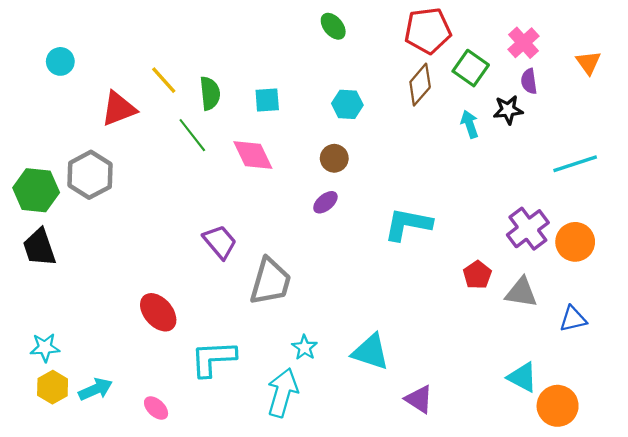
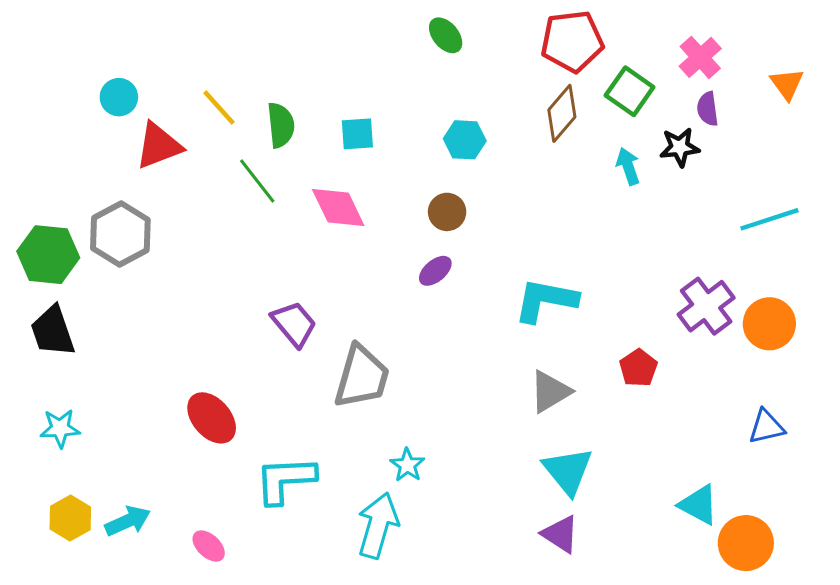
cyan circle: (60, 61) -> (119, 97), moved
gray triangle: (521, 292) -> (550, 391), moved, turned -40
cyan star: (45, 347) -> (60, 428), moved
cyan triangle: (371, 352) -> (568, 471), moved, turned 33

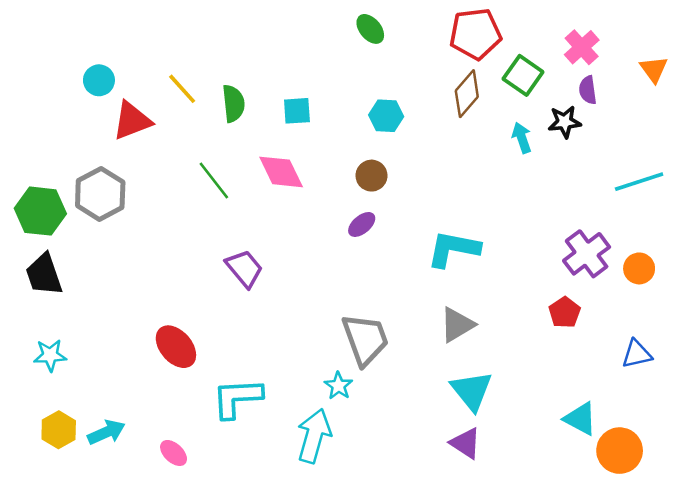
green line: (257, 181) -> (214, 180), moved
orange circle: (769, 324) -> (639, 268), size x0.7
red pentagon: (638, 368) -> (565, 312), moved
gray trapezoid: (362, 377) -> (365, 339), moved, turned -36

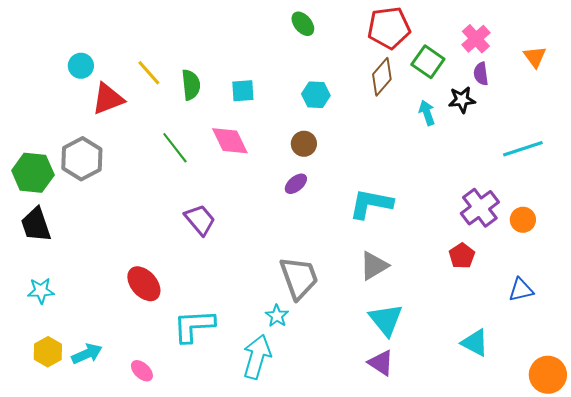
orange circle: (620, 451) -> (548, 375), moved

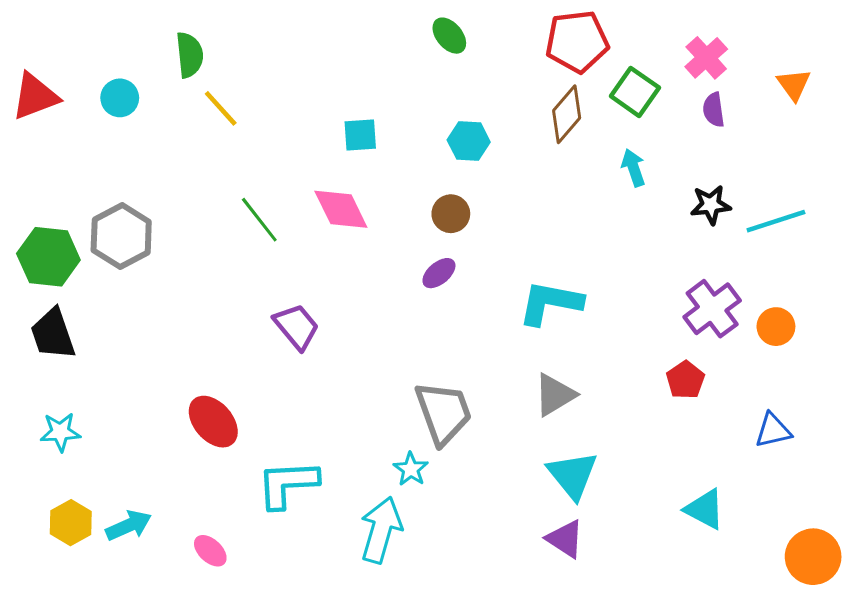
green semicircle: (191, 85) -> (190, 55), moved
red triangle: (108, 99) -> (35, 96), moved
black star: (462, 100) -> (711, 205), moved

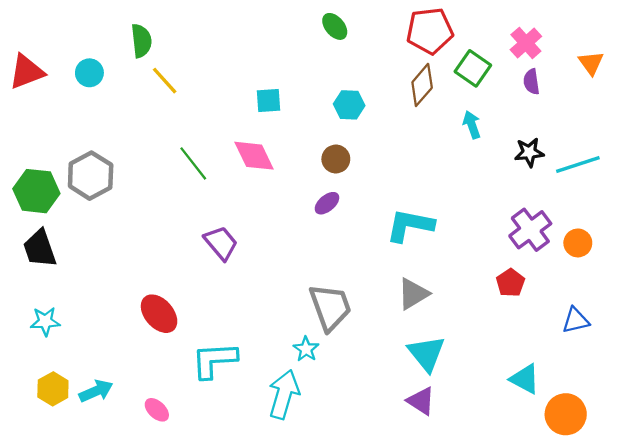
orange circle: (813, 557) -> (566, 414), moved

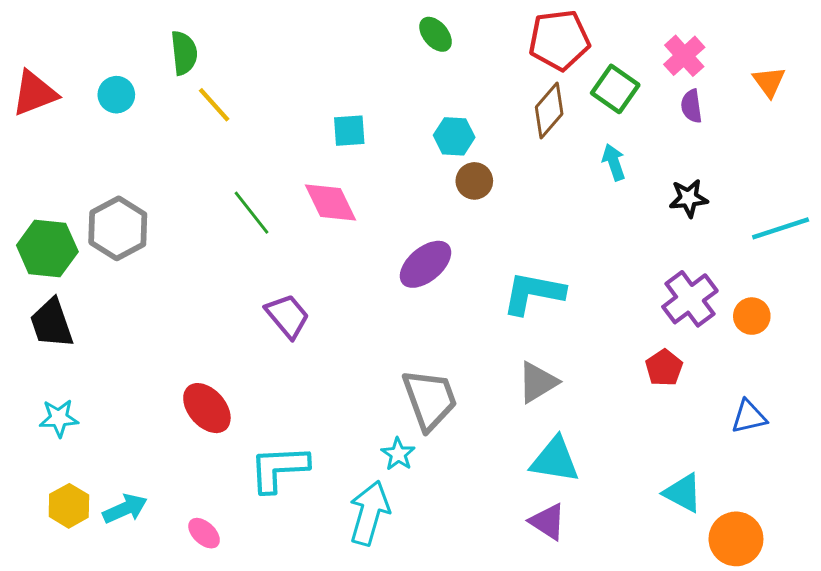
brown circle: (336, 159) -> (474, 181), moved
cyan line: (578, 165) -> (781, 228), moved
purple ellipse: (327, 203) -> (425, 264), size x1.6
cyan triangle: (426, 353) -> (555, 460), turned -42

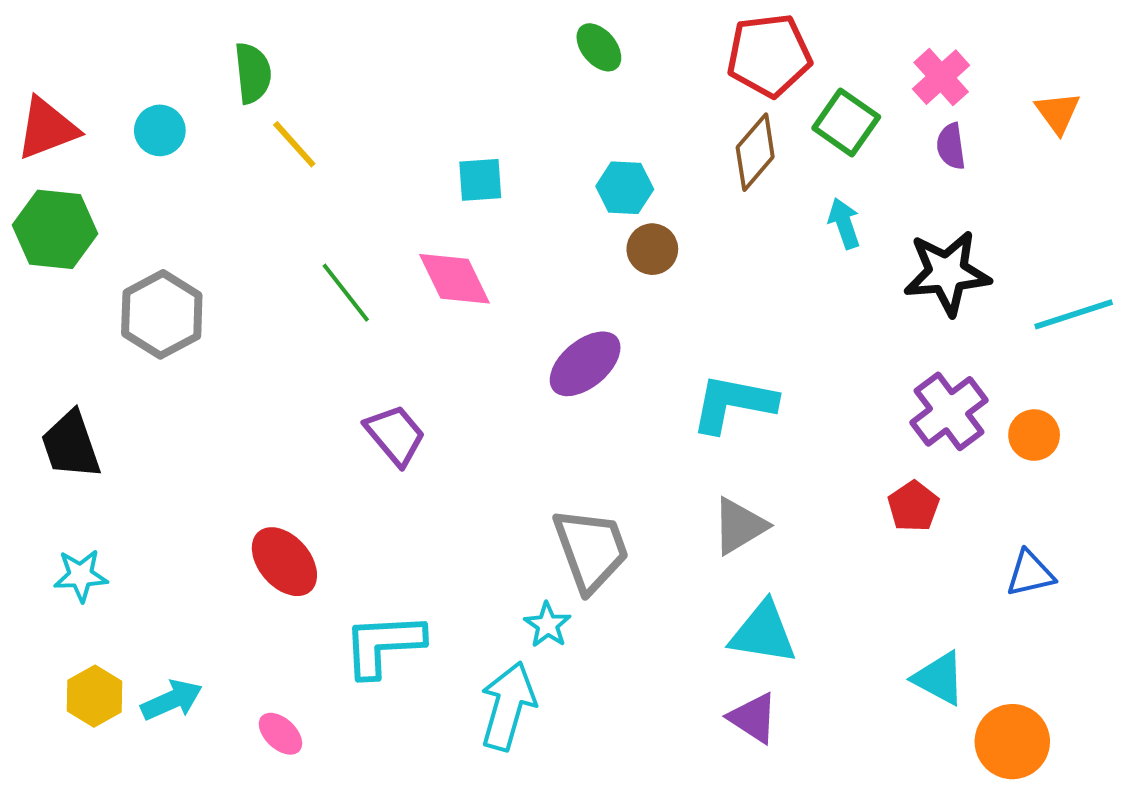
black star: (689, 198) -> (947, 273), size x1.6
green hexagon: (47, 248) -> (55, 229), moved

